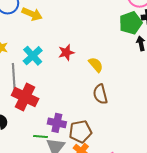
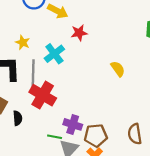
red star: (66, 53) -> (79, 33), moved
brown semicircle: (100, 94) -> (135, 134), moved

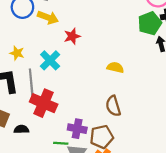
yellow semicircle: (118, 69) -> (115, 67), turned -35
black semicircle: (18, 118) -> (21, 129), turned -80
brown semicircle: (135, 134) -> (113, 106), moved

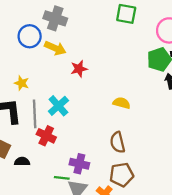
cyan cross: (50, 60) -> (58, 106), moved
red cross: (44, 103) -> (46, 136), size x0.7
brown pentagon: (102, 137) -> (122, 175), moved

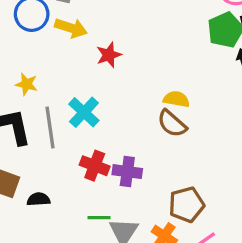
red cross: (46, 136) -> (95, 166), moved
brown semicircle: (117, 142) -> (172, 124), moved, turned -30
purple cross: (79, 164) -> (127, 172), moved

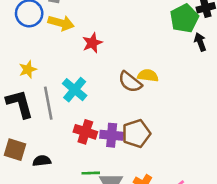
yellow star: (26, 84) -> (28, 69), turned -30
brown semicircle: (172, 124) -> (130, 82), moved
brown pentagon: (186, 205) -> (136, 134), moved

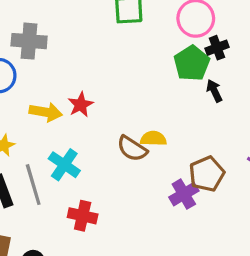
yellow arrow: (61, 23) -> (46, 112), moved
brown pentagon: (136, 134) -> (207, 174), moved
purple cross: (112, 135) -> (184, 194), moved, turned -30

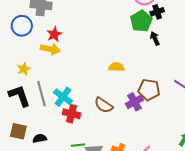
red star: (81, 105) -> (54, 34), moved
brown semicircle: (132, 149) -> (104, 105), moved
cyan cross: (64, 165) -> (63, 97), moved
brown pentagon: (207, 174) -> (149, 90), turned 30

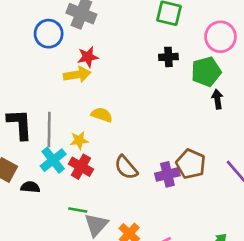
black cross: (157, 12) -> (168, 57), moved
yellow arrow: (50, 49) -> (77, 75), turned -36
yellow semicircle: (116, 67) -> (102, 115), moved
yellow star: (24, 69) -> (79, 140), moved
cyan cross: (63, 97) -> (53, 160), moved

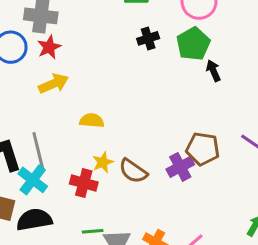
red star: (88, 57) -> (49, 47), moved
yellow star: (79, 140) -> (103, 162), moved
cyan cross: (53, 160) -> (33, 180), moved
black semicircle: (30, 187) -> (34, 220), size x1.6

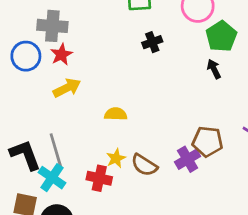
green pentagon: (193, 44) -> (221, 36), moved
yellow semicircle: (92, 121) -> (116, 114), moved

